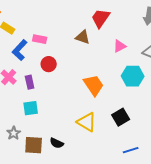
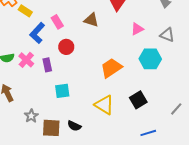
brown triangle: (83, 37) -> (91, 20), moved
pink rectangle: (40, 39) -> (57, 22), turned 48
orange trapezoid: (94, 85) -> (111, 68), turned -90
cyan square: (31, 108) -> (62, 91), moved

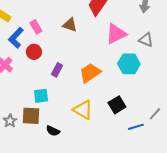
pink triangle: (137, 29) -> (116, 34), size x1.6
red circle: (66, 47) -> (34, 52), moved
purple rectangle: (47, 65) -> (57, 70), moved, turned 40
brown square: (51, 128) -> (31, 116), moved
blue line: (148, 133) -> (136, 127), moved

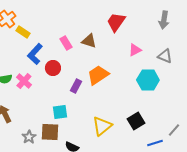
pink rectangle: (36, 27) -> (66, 43), moved
pink triangle: (116, 34) -> (135, 50), size x0.6
orange trapezoid: (90, 73) -> (98, 75), moved
yellow triangle: (83, 110) -> (102, 126), turned 50

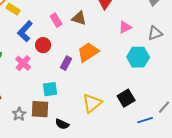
gray triangle: (165, 56) -> (155, 33), turned -42
pink cross: (24, 81) -> (23, 63), moved

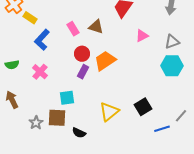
red circle: (43, 45) -> (82, 54), moved
cyan hexagon: (138, 57) -> (172, 66), moved

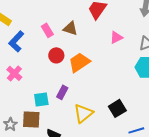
purple rectangle: (83, 72) -> (62, 92), moved

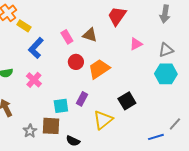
black square: (117, 108) -> (127, 101), moved

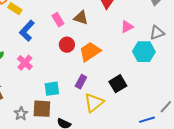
cyan hexagon: (166, 74) -> (144, 52), moved
purple rectangle: (82, 99) -> (81, 82), moved

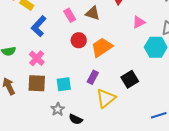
brown square: (42, 109) -> (37, 83), moved
gray star: (21, 114) -> (58, 109), moved

